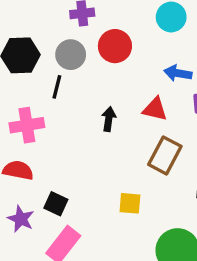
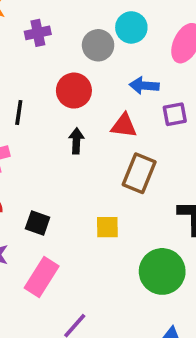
red circle: (115, 46) -> (74, 91), moved
gray circle: (71, 55) -> (98, 45), moved
black square: (56, 204) -> (38, 223), moved

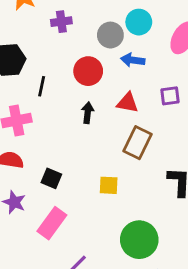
blue arrow: (144, 86) -> (133, 60), moved
green circle: (162, 271) -> (139, 240), moved

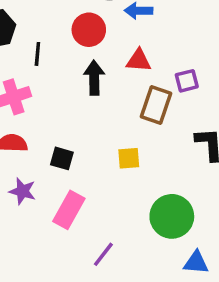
purple square: (170, 96) -> (187, 81), moved
black arrow: (88, 113) -> (94, 78), size x1.4

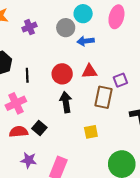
red circle: (89, 30) -> (62, 74), moved
black arrow: (94, 78) -> (66, 102), moved
black square: (62, 158) -> (39, 128), moved, turned 32

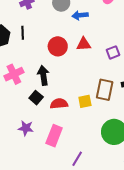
black line: (27, 75) -> (23, 33), moved
brown rectangle: (103, 97) -> (105, 90), moved
black arrow: (66, 102) -> (43, 75), moved
red semicircle: (19, 132) -> (59, 104), moved

